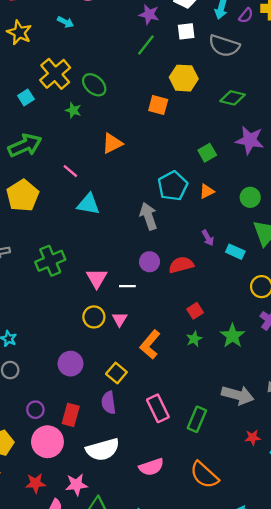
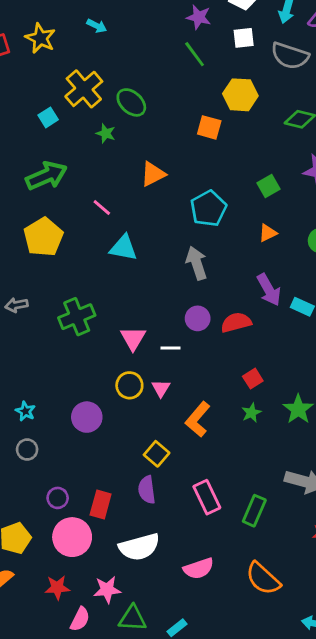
green line: (146, 45) -> (195, 54), turned -75
cyan pentagon: (173, 186) -> (208, 209), moved
purple arrow: (208, 238) -> (269, 290), size x1.6
purple circle: (70, 364) -> (87, 417), moved

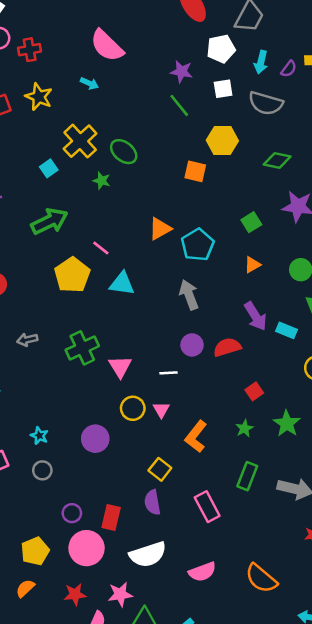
orange triangle: (153, 174) -> (160, 229), moved
yellow pentagon: (43, 237) -> (72, 275), moved
pink triangle: (133, 338) -> (120, 367), moved
red square: (253, 379) -> (254, 391), moved
green rectangle: (254, 511) -> (247, 476), moved

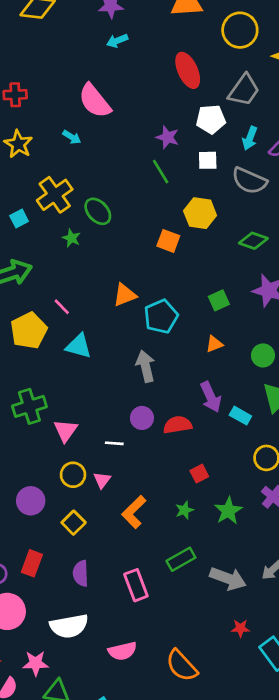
yellow square: (160, 469) -> (74, 523), moved
green rectangle: (247, 476) -> (181, 559), turned 32
red rectangle: (111, 518) -> (32, 563), moved

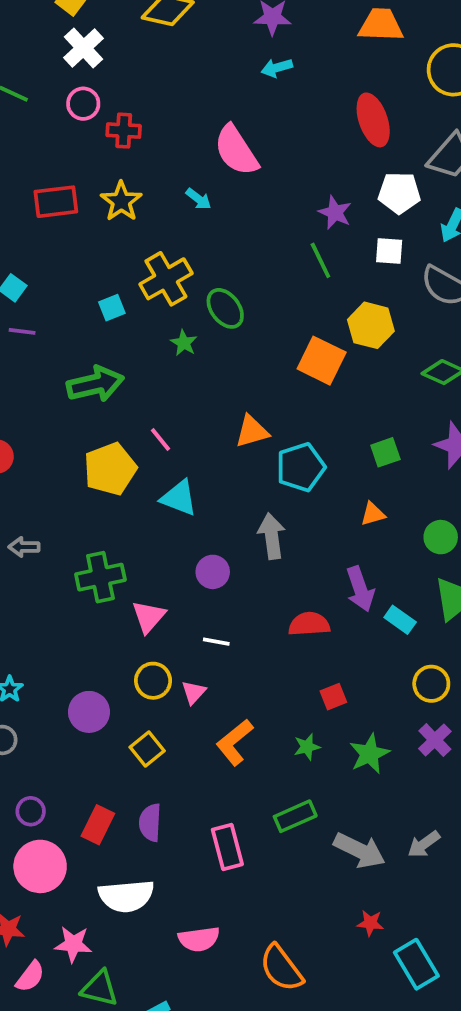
orange square: (168, 241) -> (322, 361), size x1.4
purple circle: (142, 418) -> (213, 572), moved
red rectangle: (32, 563) -> (98, 825), moved

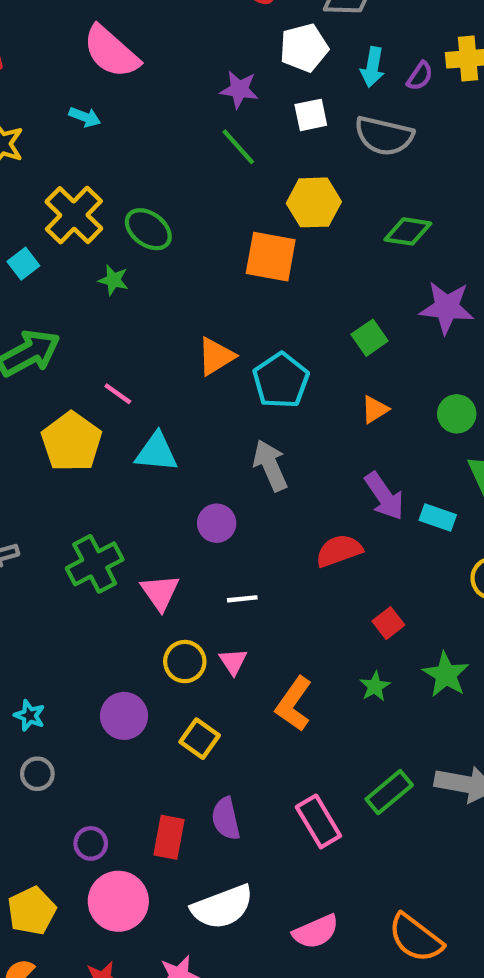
green rectangle: (295, 816) -> (389, 792), moved

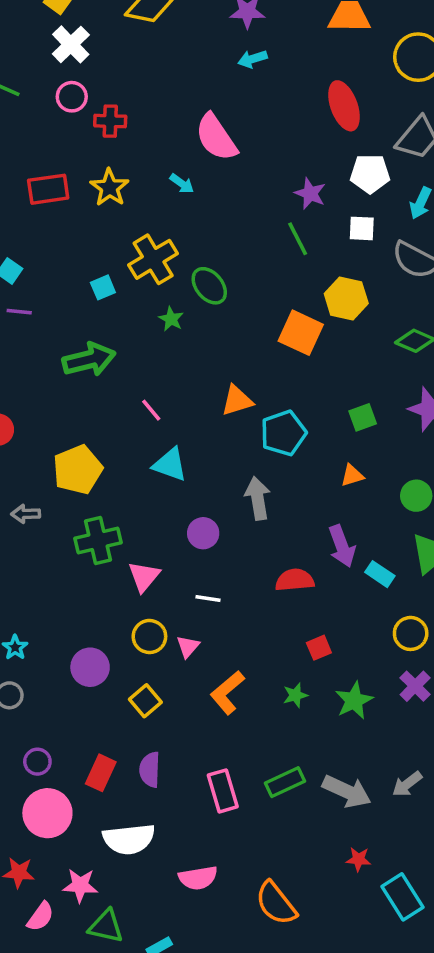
yellow pentagon: (72, 442) -> (78, 470), moved

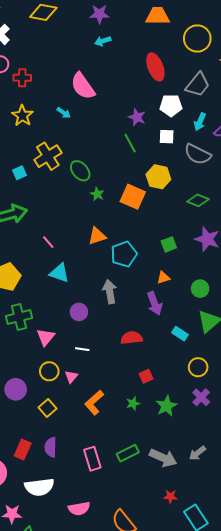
green star: (171, 319) -> (97, 194), moved
purple arrow: (342, 546) -> (155, 303), moved

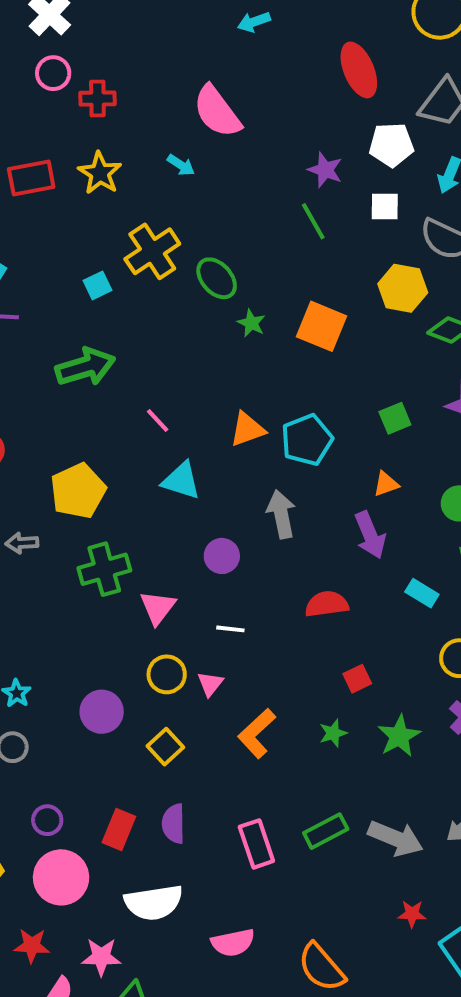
yellow hexagon: (158, 177) -> (403, 288), moved
orange triangle: (97, 236) -> (247, 429), moved

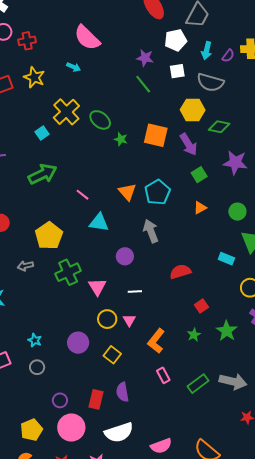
orange triangle: (247, 429) -> (127, 192), turned -42
purple arrow: (370, 535) -> (189, 144), moved
pink rectangle: (256, 844) -> (163, 375), moved, size x0.7

